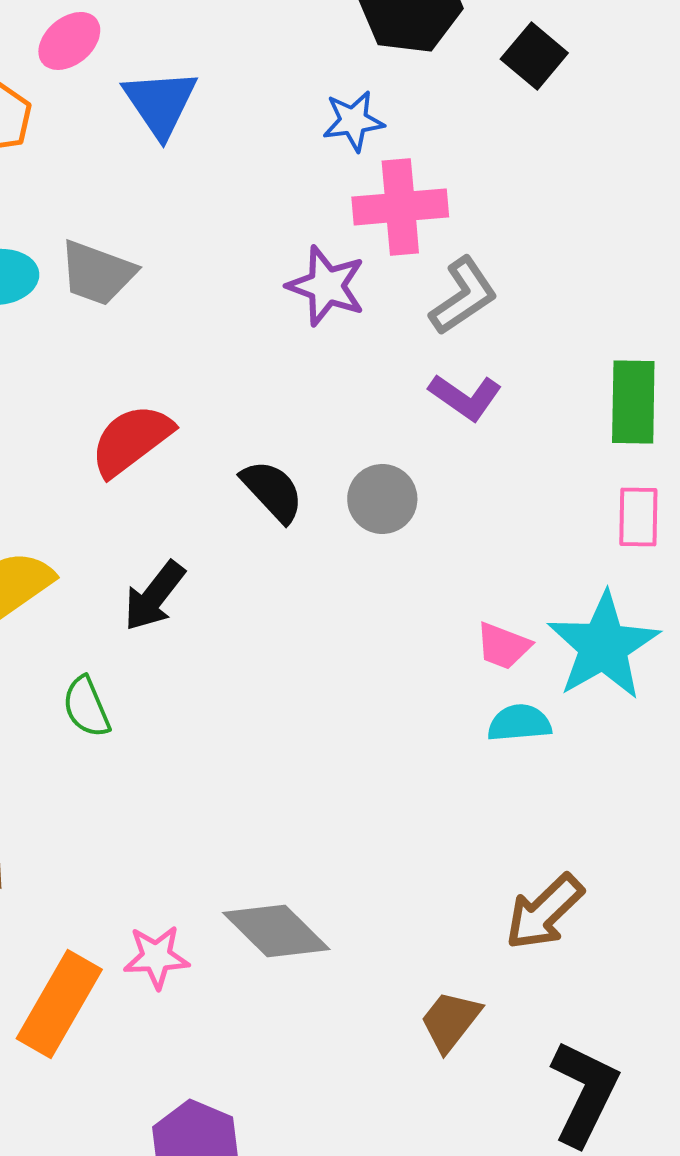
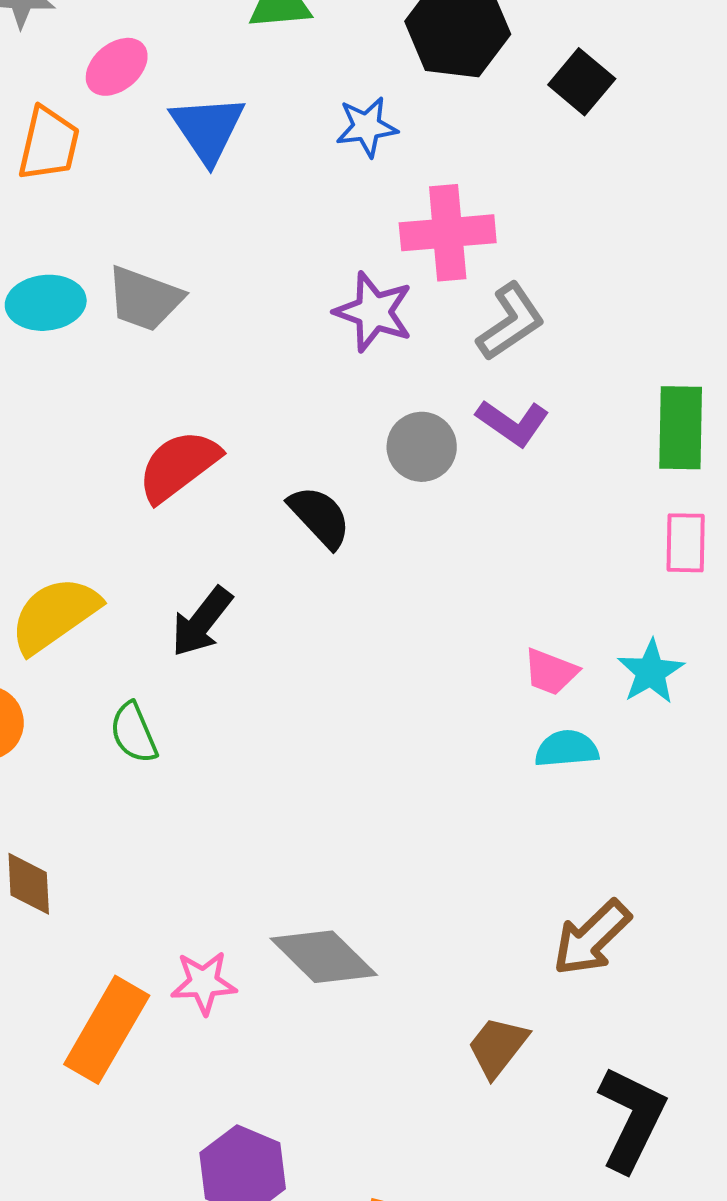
blue star: (353, 121) -> (367, 127), moved
gray circle: (382, 499) -> (422, 447), moved
cyan star: (603, 646) -> (651, 672), size x0.6

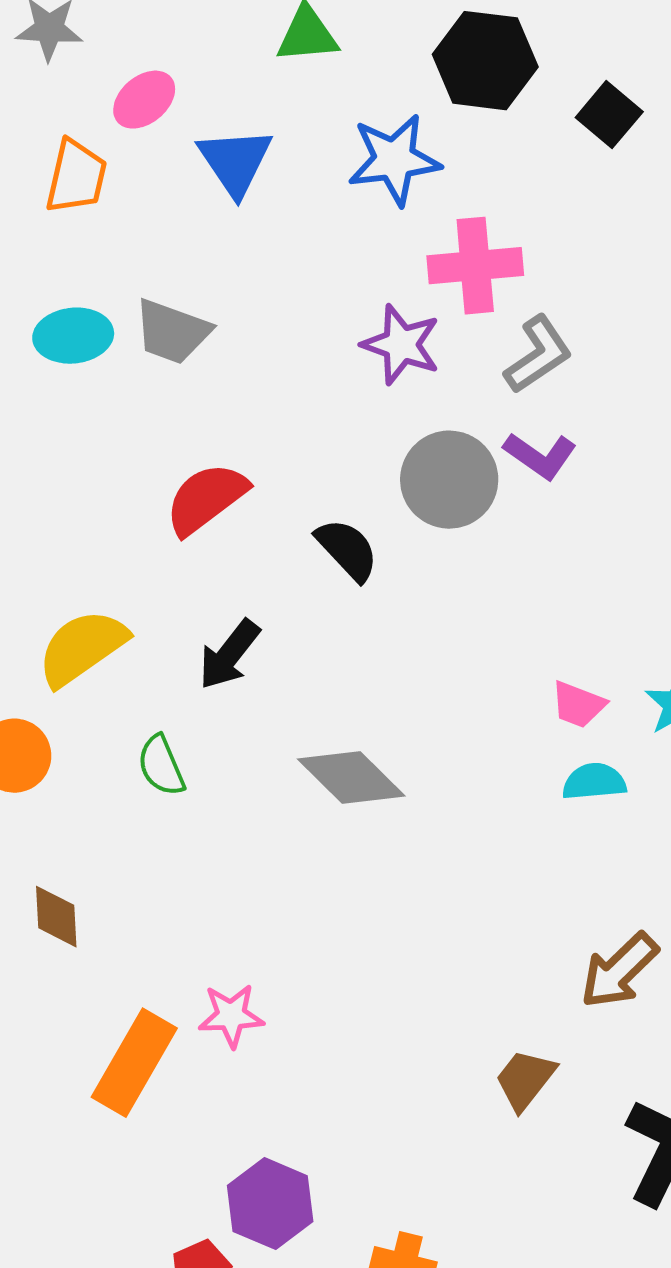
blue star: (367, 127) -> (394, 160), size x1.5
gray circle: (422, 447) -> (449, 480), size x1.4
gray diamond: (324, 957) -> (351, 778), moved

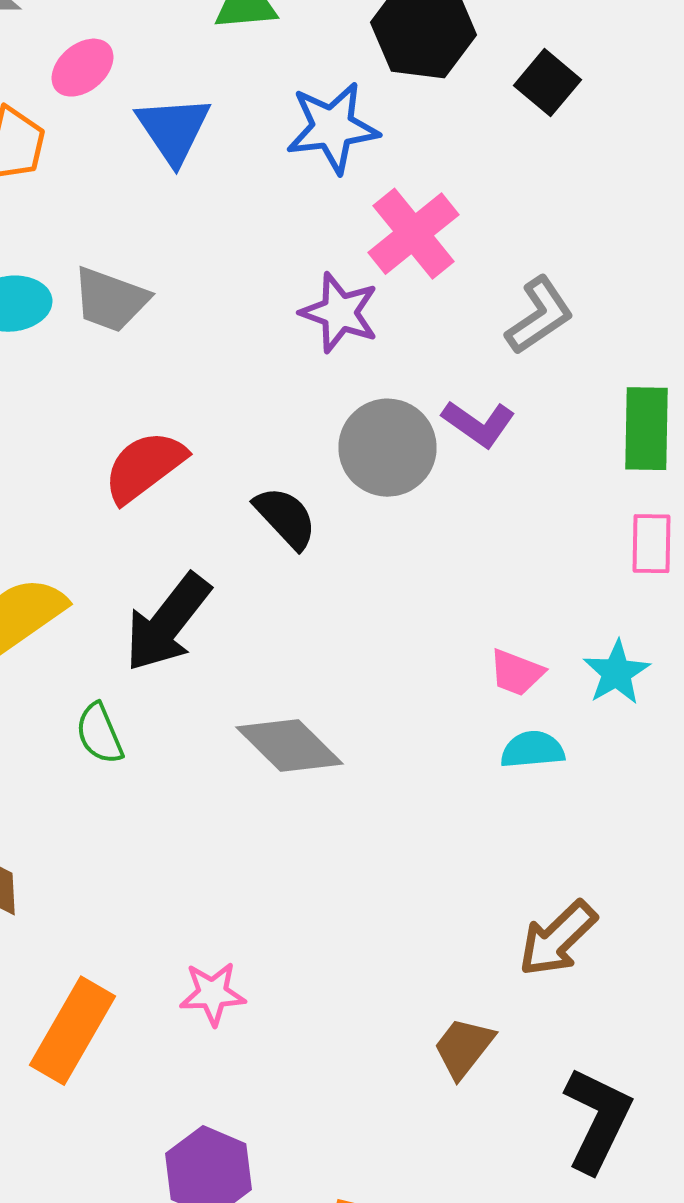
pink cross: (475, 266) -> (414, 234), turned -34
gray L-shape: (538, 355) -> (540, 316), moved
black arrow: (229, 655) -> (168, 623), size x1.4
pink star: (231, 1016) -> (212, 994), moved

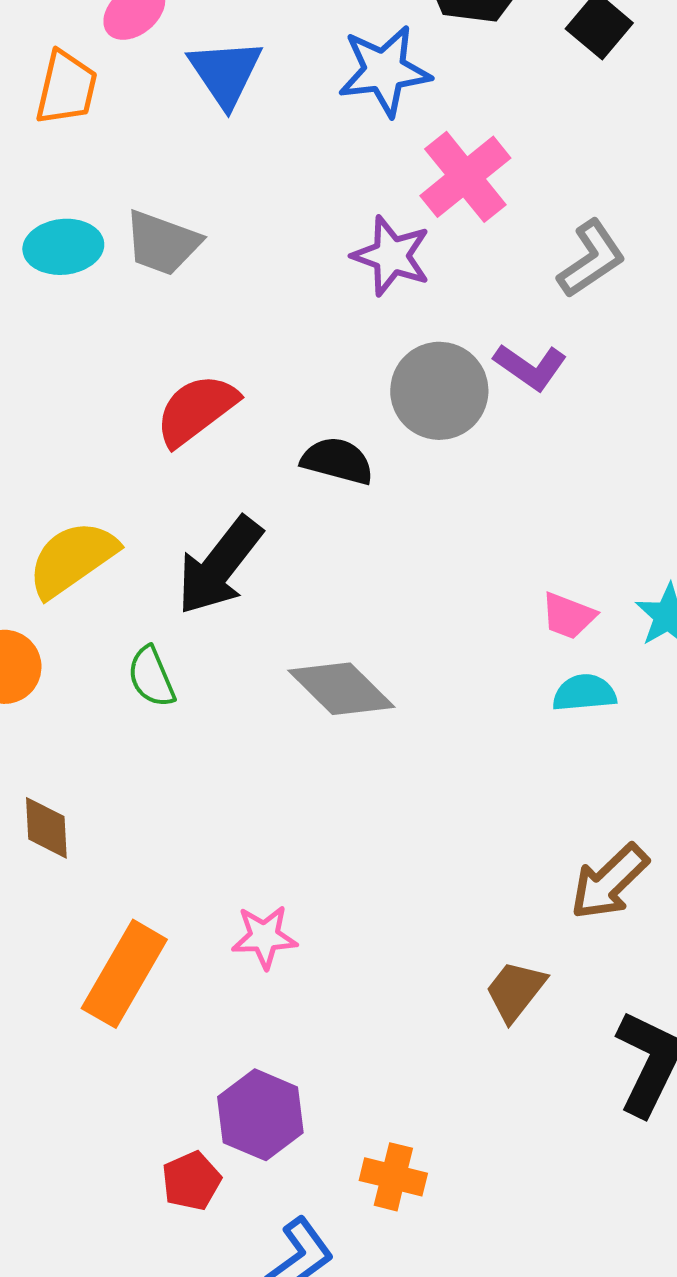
black semicircle: (286, 518) -> (337, 461), turned -32

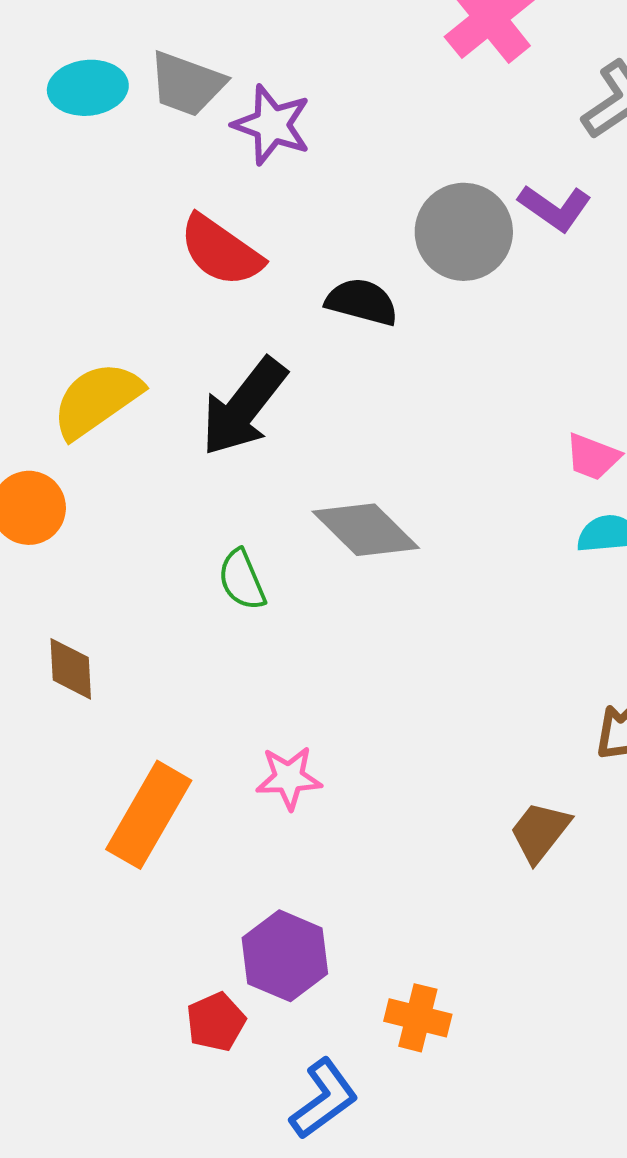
purple star: (391, 256) -> (272, 125), moved
red semicircle: (196, 410) -> (221, 251), turned -108
green semicircle: (151, 677) -> (242, 580), moved

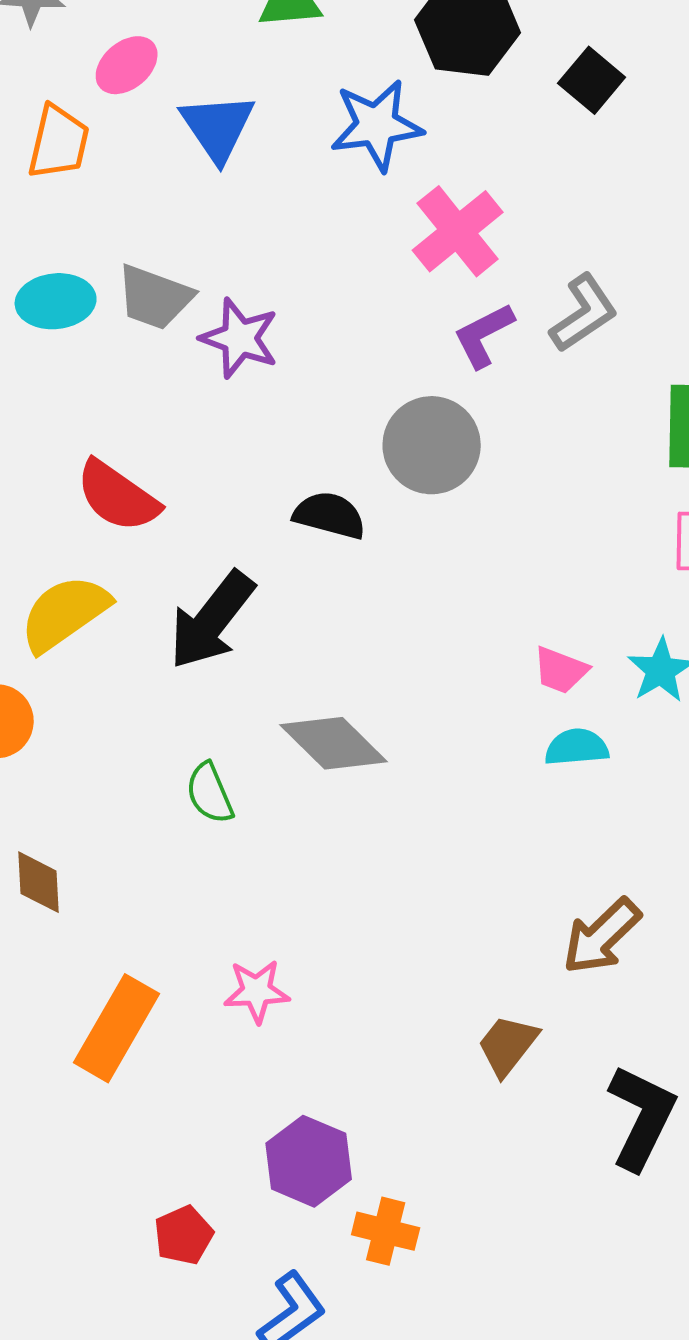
purple L-shape: (555, 208) -> (484, 335), moved, turned 118
red semicircle: (221, 251) -> (118, 496), moved
purple hexagon: (285, 956) -> (309, 1161), moved

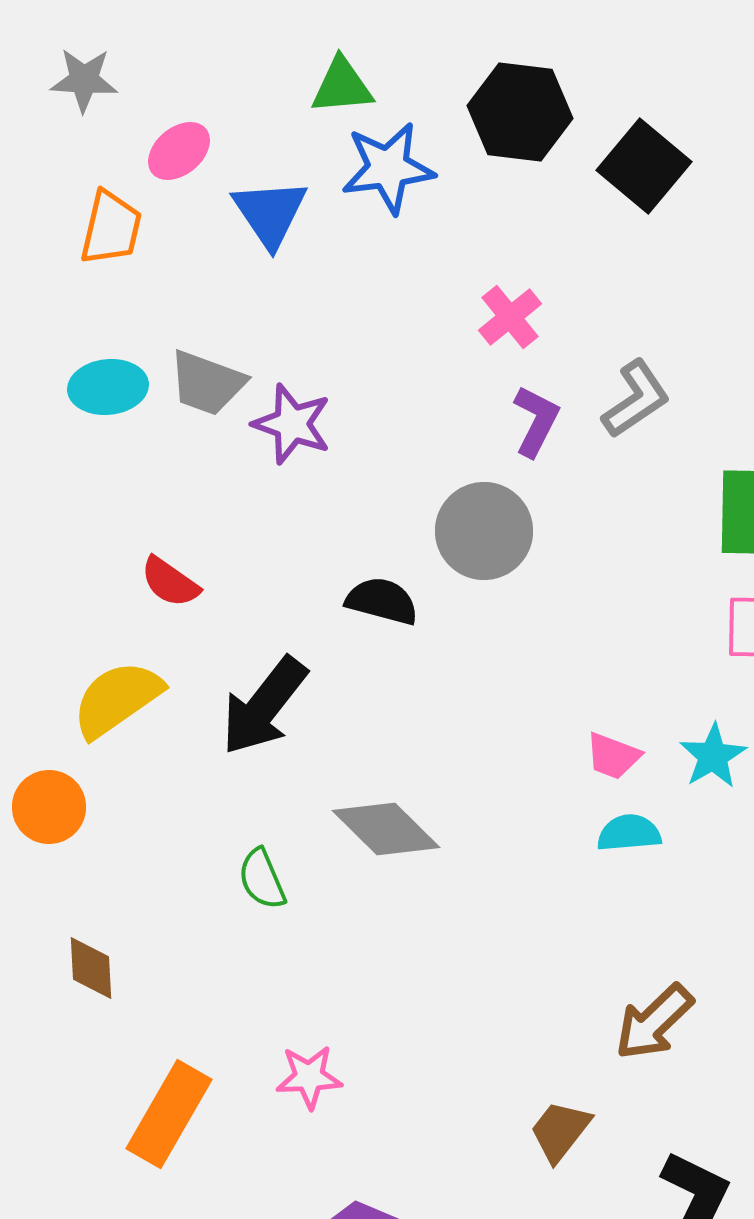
black square: (592, 80) -> (644, 166), size x1.4
blue star: (377, 125) -> (388, 168), moved
pink cross: (458, 231) -> (510, 317), size x0.7
purple L-shape: (484, 335) -> (536, 421), turned 144
red semicircle: (118, 496) -> (170, 582), size x0.7

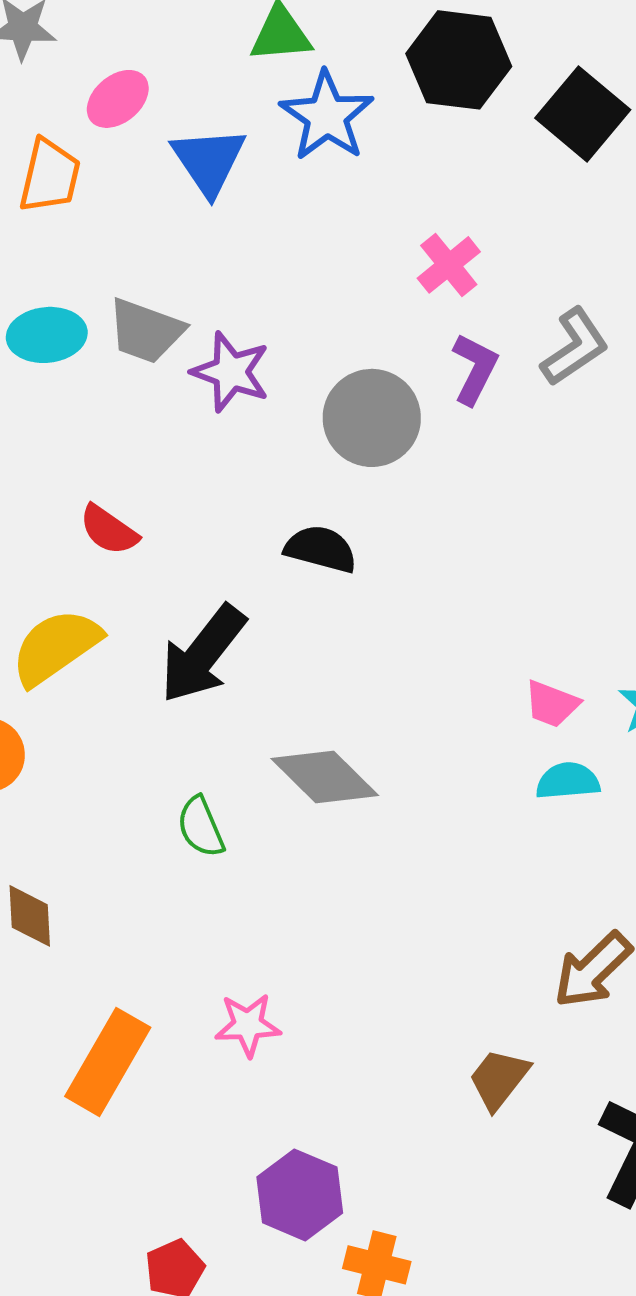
blue star: (388, 168) -> (327, 116), turned -30
gray circle: (484, 531) -> (372, 418), moved

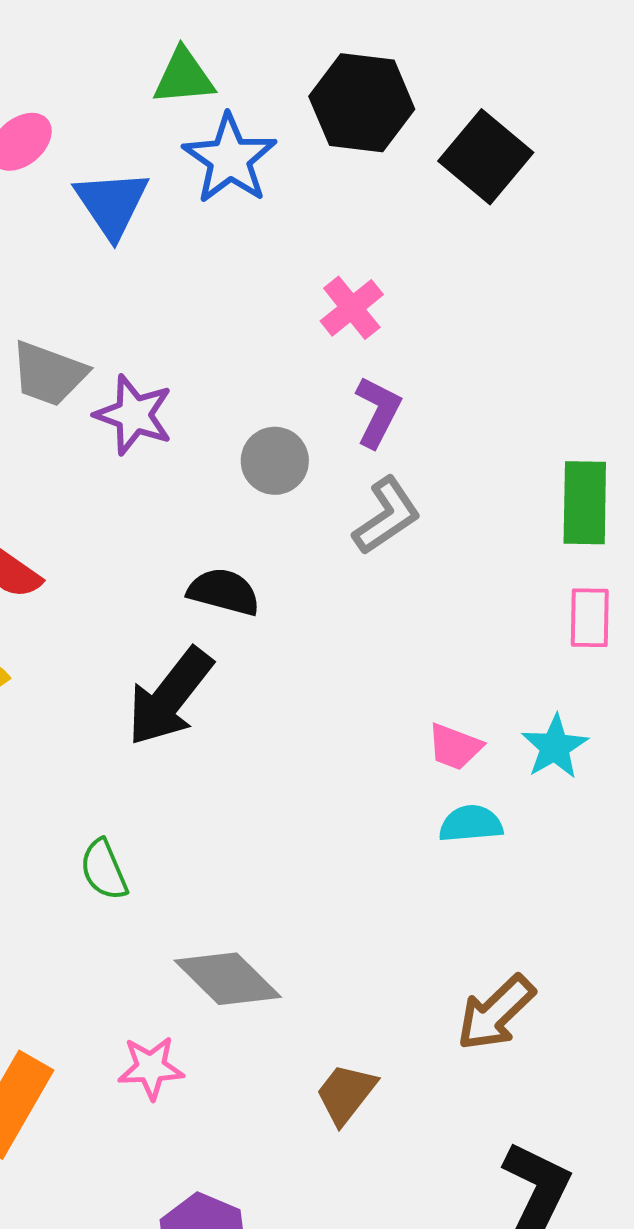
gray L-shape: (575, 347) -> (387, 516), moved
gray circle: (372, 418) -> (275, 461), size x0.7
black arrow: (203, 654) -> (170, 697), moved
gray diamond: (325, 777) -> (228, 979), moved
brown trapezoid: (499, 1079) -> (346, 1094), moved

